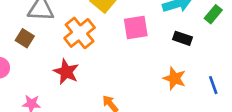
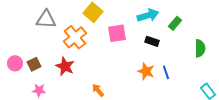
brown square: (25, 38) -> (34, 64), moved, turned 32
blue line: (213, 85) -> (166, 72), moved

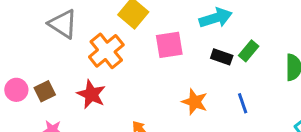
gray triangle: (46, 19) -> (63, 24), turned 30
green rectangle: (175, 23) -> (249, 51), moved
orange star: (146, 71) -> (195, 102), moved

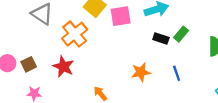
pink square: (169, 45) -> (121, 16), moved
orange star: (195, 102) -> (141, 72), turned -30

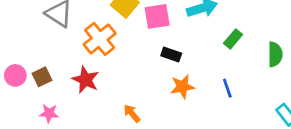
black rectangle: (161, 39) -> (171, 54), moved

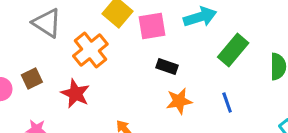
green rectangle: (233, 39) -> (233, 50), size x1.5
brown square: (42, 77) -> (32, 79), moved

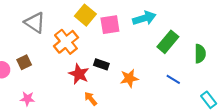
black rectangle: (167, 67) -> (101, 64), moved
red star: (75, 94) -> (79, 74), moved
blue line: (227, 103) -> (173, 79), moved, turned -40

